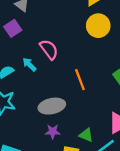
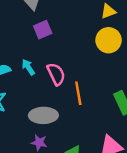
purple square: (13, 28) -> (43, 30), moved
pink semicircle: (49, 49) -> (56, 74), moved

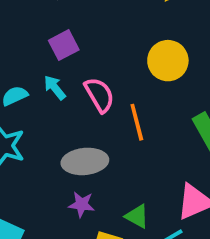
purple square: (43, 30) -> (64, 45), moved
yellow circle: (109, 40) -> (168, 61), moved

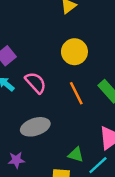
orange line: (137, 122) -> (76, 93), moved
purple star: (82, 204) -> (16, 160), moved

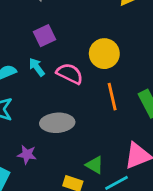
yellow circle: (74, 52) -> (104, 54), moved
pink semicircle: (36, 83) -> (70, 74), turned -35

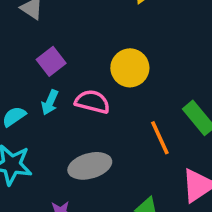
cyan arrow: (37, 67) -> (50, 102), turned -108
orange line: (112, 97) -> (160, 138), moved

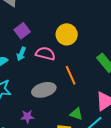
orange line: (160, 138) -> (71, 75), moved

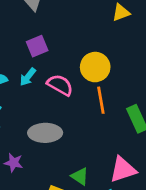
orange line: (71, 75) -> (101, 100), moved

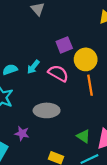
purple square: (37, 46) -> (64, 45), moved
green triangle: (80, 176) -> (84, 136), moved

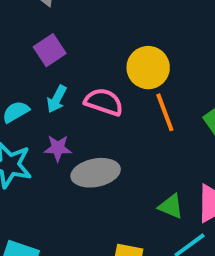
purple square: (64, 45) -> (50, 50), moved
purple star: (22, 133) -> (58, 148), moved

